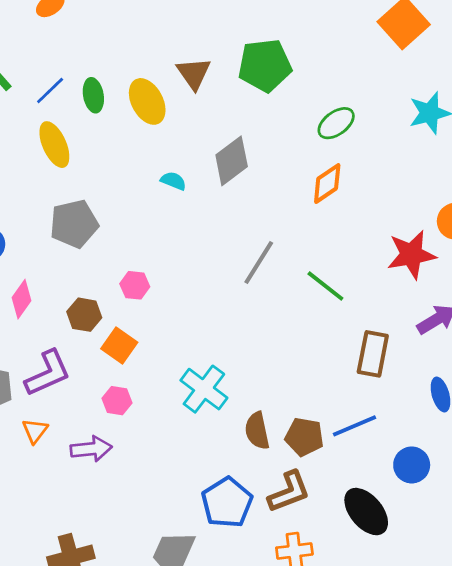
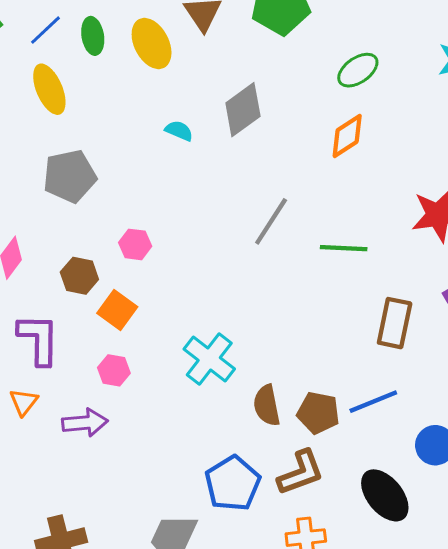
green line: (325, 286) -> (344, 248), turned -36
purple L-shape: (48, 373) -> (39, 339), turned -66

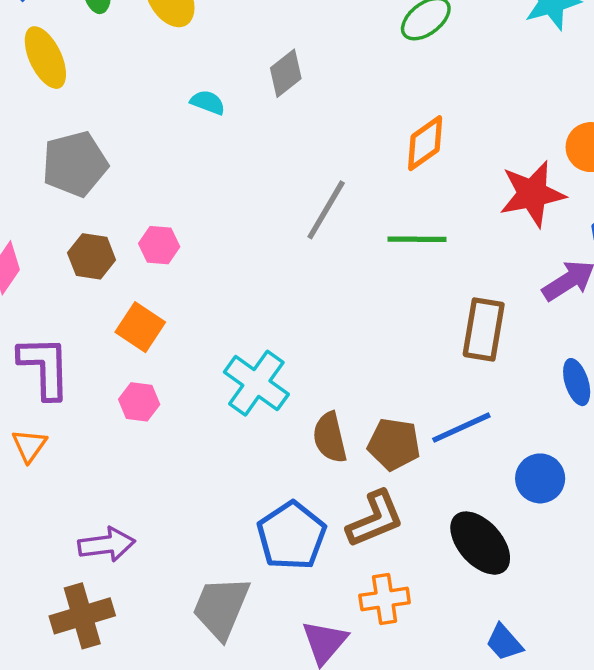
gray diamond: (243, 110) -> (286, 73), size x0.7
orange diamond: (347, 136) -> (425, 143), moved
brown hexagon: (79, 276) -> (92, 256), moved
purple arrow: (85, 423) -> (107, 544), moved

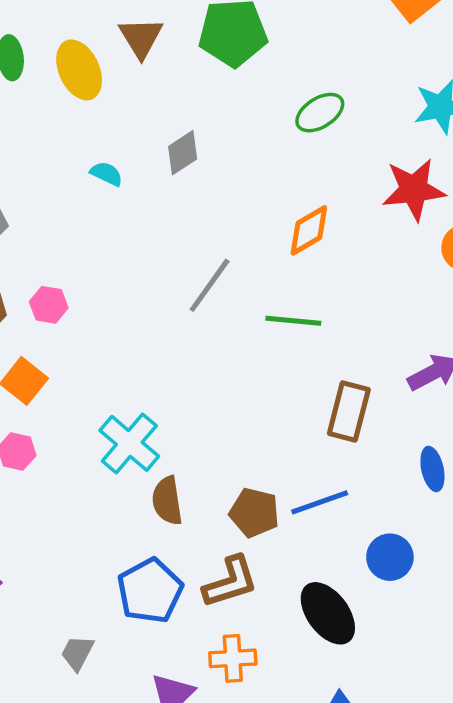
red star: (532, 194) -> (414, 189), moved
brown semicircle: (330, 438) -> (167, 501), moved
gray trapezoid: (221, 608) -> (77, 653), size x0.6

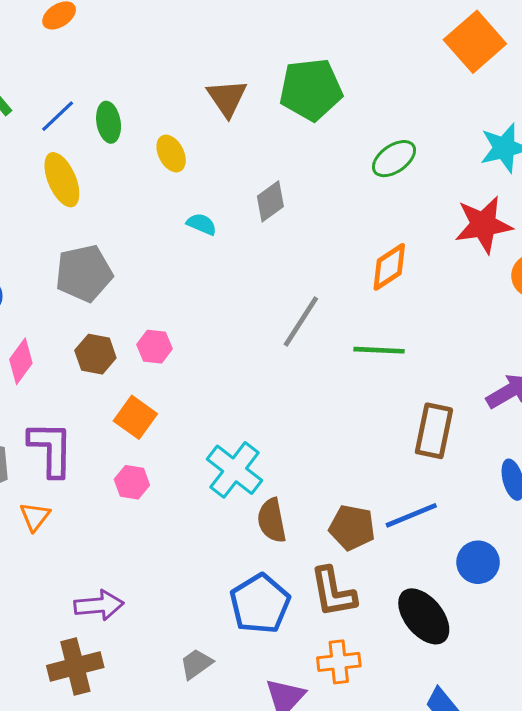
yellow ellipse: (79, 70) -> (171, 154), moved, size x0.7
brown L-shape: (230, 582) -> (333, 592), turned 100
gray trapezoid: (77, 653) -> (196, 664), turned 30

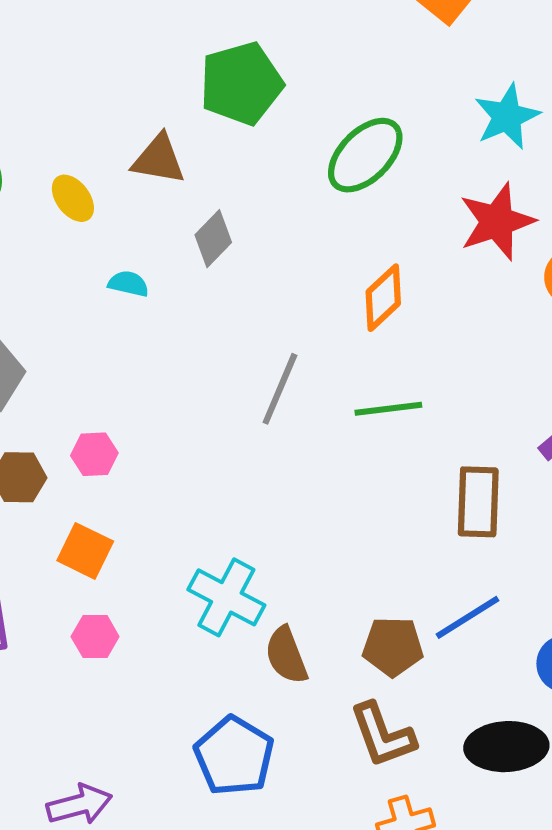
brown triangle: (227, 98) -> (159, 159), moved, turned -36
green ellipse: (394, 159) -> (365, 155), size x1.4
blue pentagon: (260, 604) -> (234, 756), moved
black ellipse: (424, 616) -> (506, 747), turned -44

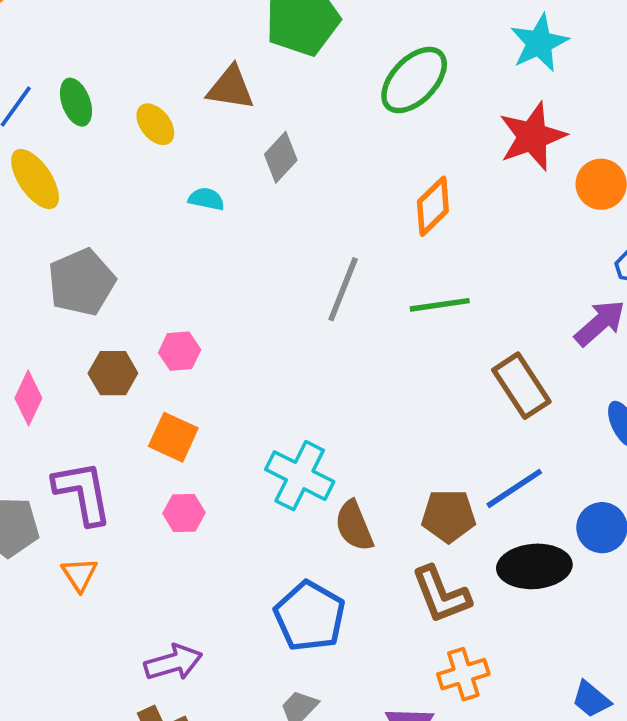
brown rectangle: (478, 502) -> (521, 386), turned -34
black ellipse: (506, 747) -> (534, 566), moved

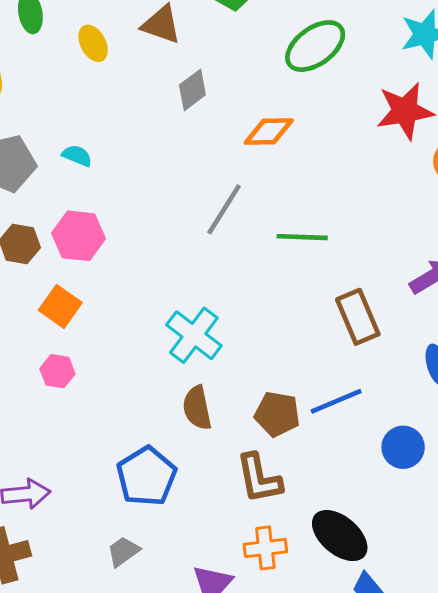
cyan semicircle: (206, 199) -> (77, 156), moved
orange diamond: (433, 206) -> (269, 132), moved, turned 33
pink hexagon: (180, 351) -> (79, 236), size x1.5
cyan cross: (300, 476) -> (194, 335), moved
black ellipse: (534, 566) -> (340, 536), moved, turned 34

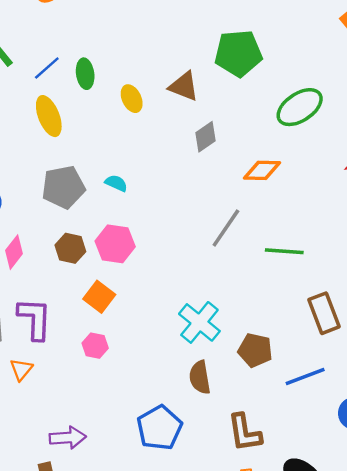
brown pentagon: (277, 414) -> (255, 350), moved

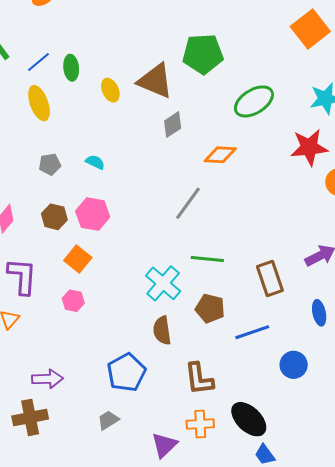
brown triangle: (184, 86) -> (155, 81), size x1.4
gray pentagon: (63, 187) -> (50, 164), size x0.6
green line: (284, 251) -> (207, 259), moved

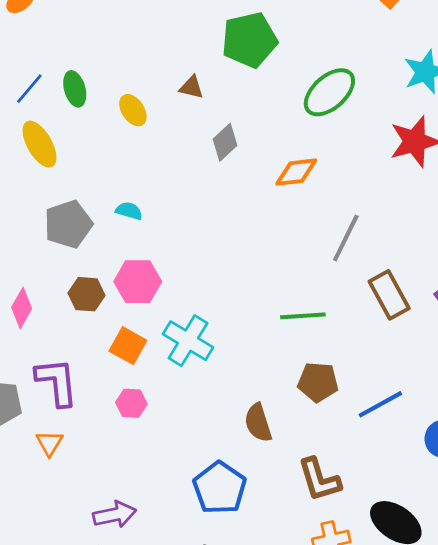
brown triangle: (155, 81) -> (192, 87), size x0.5
gray pentagon: (50, 164) -> (68, 224), size x1.6
gray line: (188, 203) -> (346, 238), moved
brown rectangle: (270, 278) -> (389, 295), moved
cyan cross: (163, 283) -> (188, 341), moved

